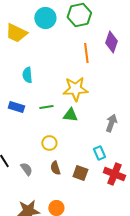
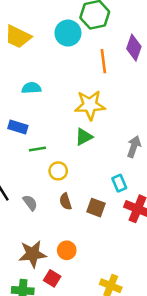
cyan circle: (45, 18) -> (68, 33), moved
cyan semicircle: (27, 75) -> (31, 88), turned 91
green line: (46, 107) -> (37, 149), moved
green triangle: (70, 115) -> (84, 137), turned -35

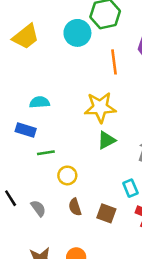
yellow trapezoid: (18, 37) -> (26, 37), turned -64
cyan semicircle: (31, 88) -> (40, 102), moved
green triangle: (84, 137) -> (106, 140), moved

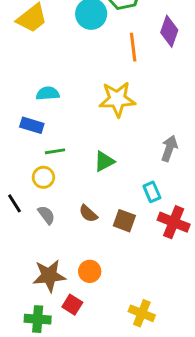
green triangle: (106, 140) -> (104, 161), moved
yellow circle: (67, 175) -> (43, 177), moved
brown semicircle: (75, 207) -> (88, 213), turned -30

